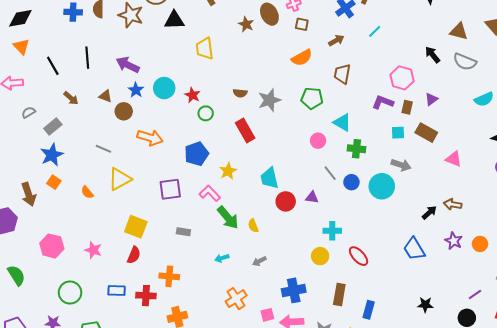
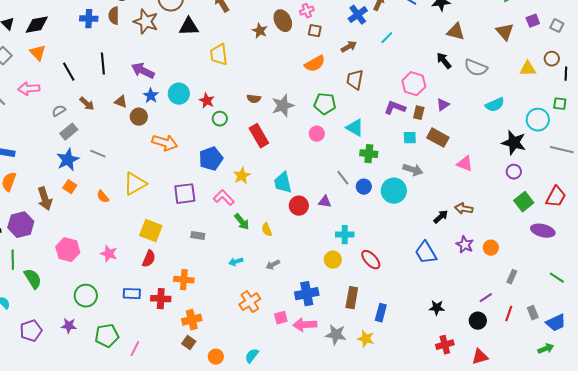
brown triangle: (459, 31) -> (456, 32), moved
gray semicircle: (29, 112) -> (59, 111), moved
pink circle: (318, 141) -> (317, 134), moved
gray line: (103, 149) -> (98, 154), moved
green arrow: (228, 218) -> (242, 222), size x0.7

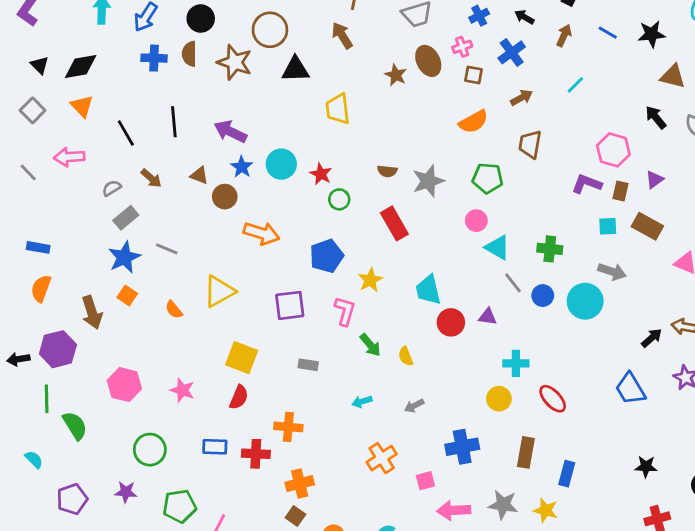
blue cross: (358, 15) -> (512, 52), moved
cyan triangle: (355, 128) -> (498, 247), moved
pink L-shape: (224, 198) -> (345, 311), turned 60
pink arrow: (305, 325) -> (454, 510), moved

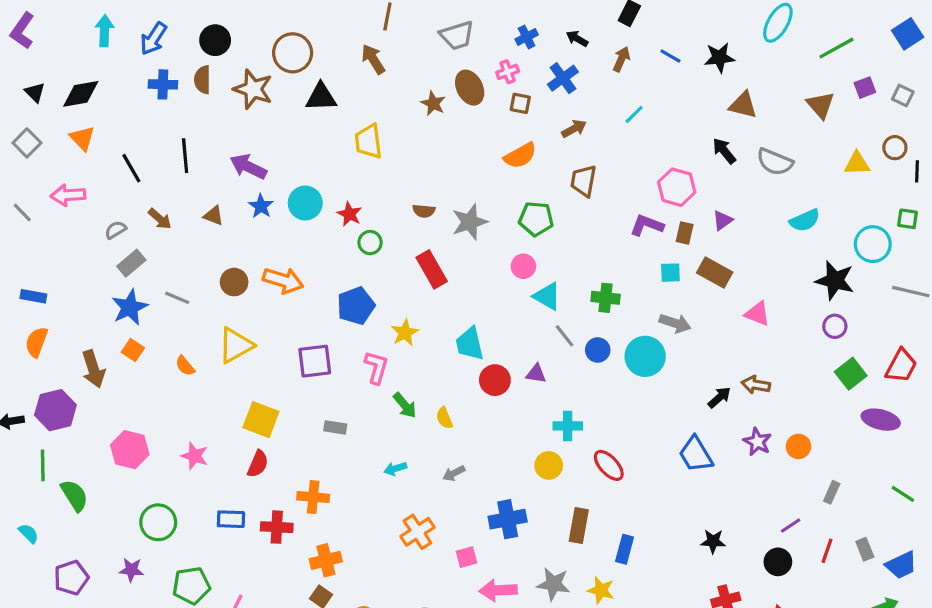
brown circle: (225, 197) -> (234, 282), moved

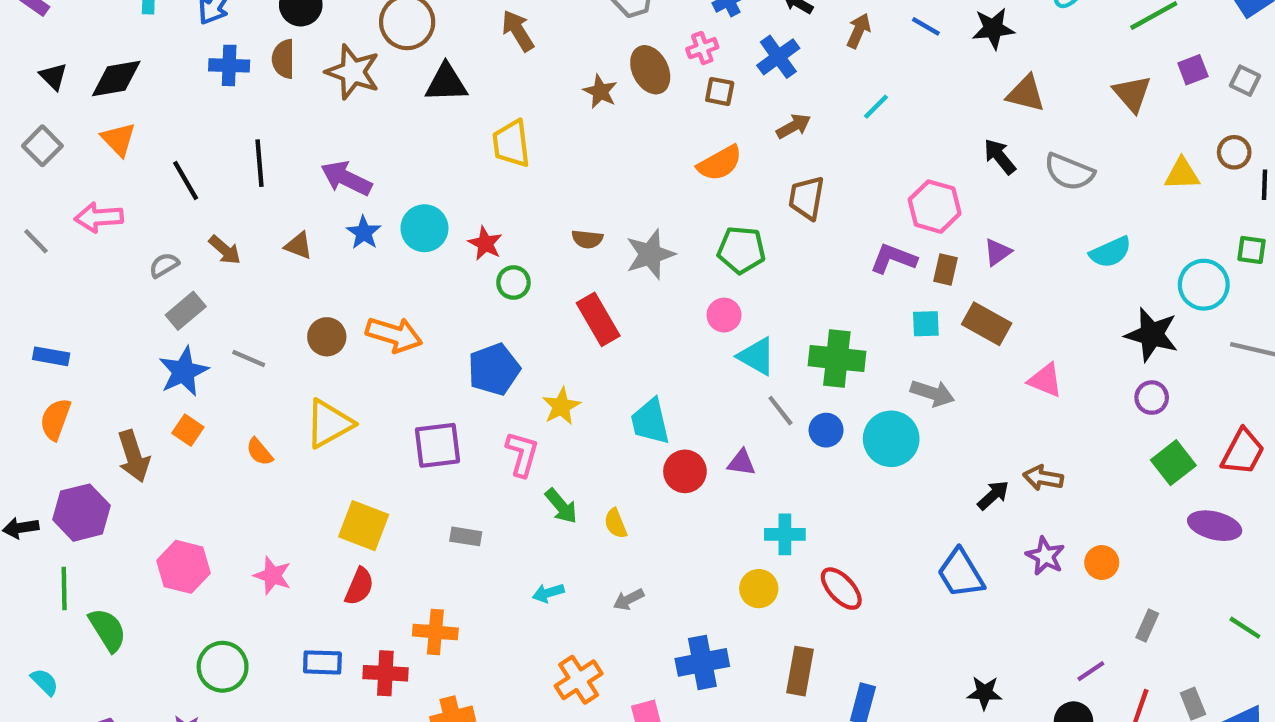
green cross: (606, 298) -> (837, 358), size x1.4

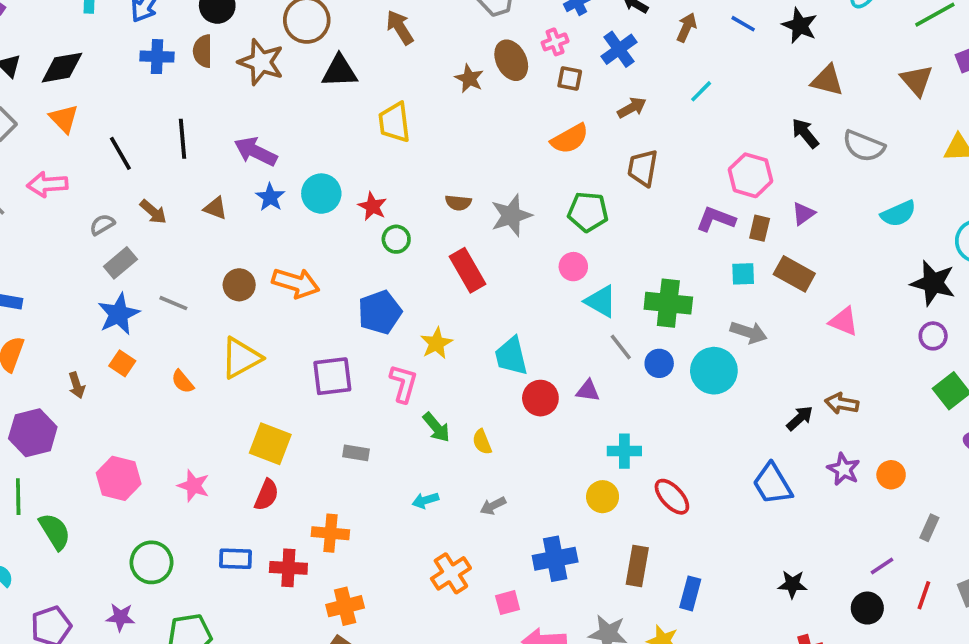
black star: (993, 29) -> (800, 26), turned 30
brown arrow: (134, 456) -> (77, 385), size x0.6

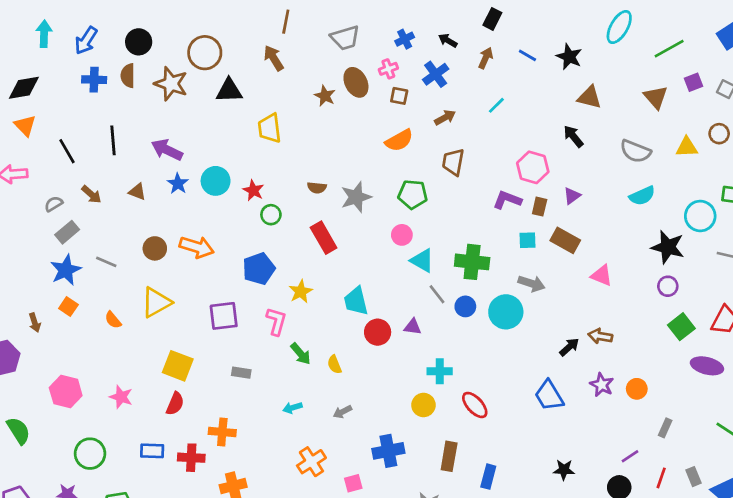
gray semicircle: (864, 146) -> (635, 151), moved

